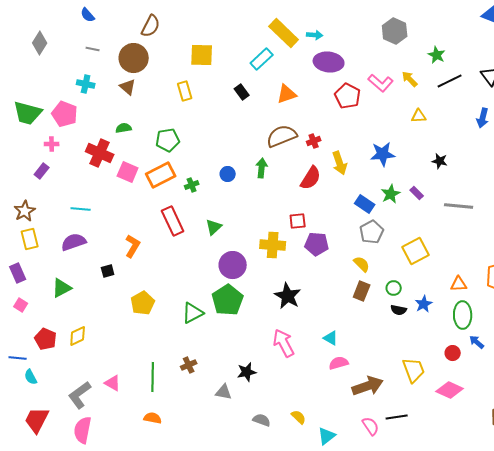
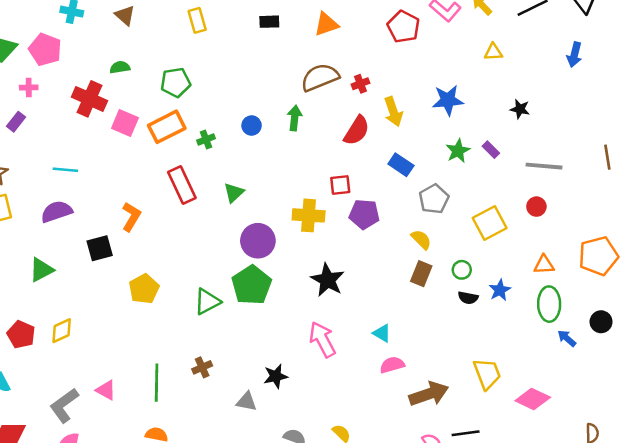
black rectangle: (242, 92) -> (269, 22), turned -56
blue rectangle: (365, 204) -> (401, 165), moved
black square: (108, 271) -> (100, 248), size x1.5
red circle: (453, 353) -> (536, 207), moved

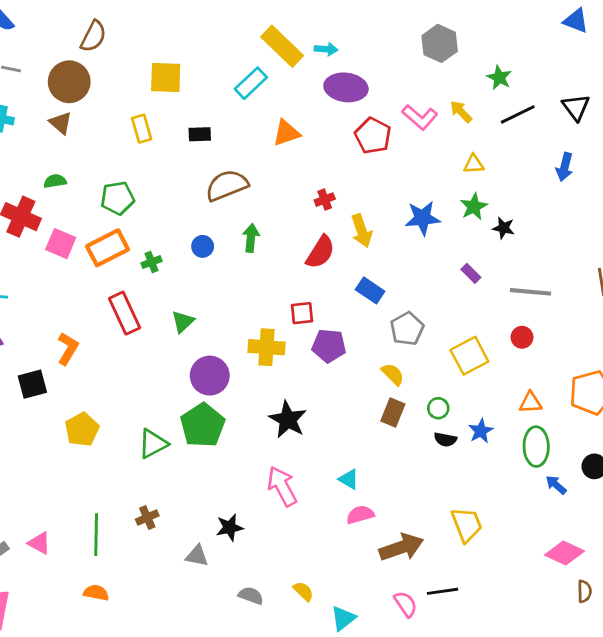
black rectangle: (269, 22) -> (200, 134), moved
brown semicircle: (320, 77) -> (227, 185), moved
green star: (458, 151) -> (474, 207), moved
pink diamond: (533, 399) -> (565, 553), moved

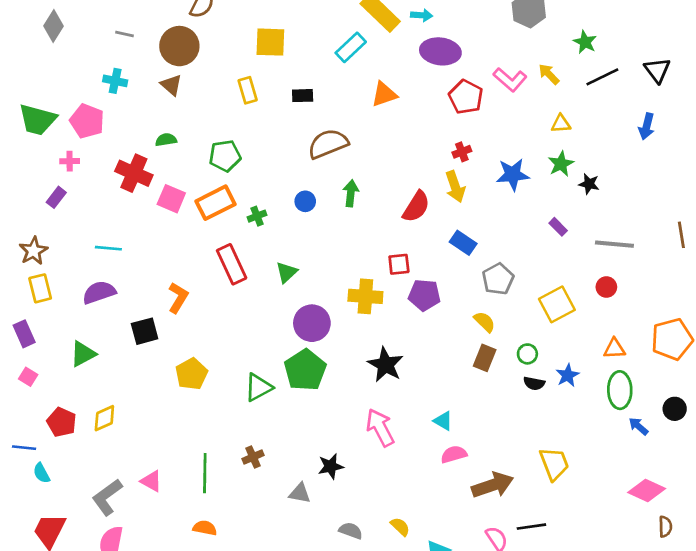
red cross: (325, 200) -> (462, 152), moved

